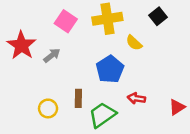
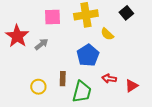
pink square: (66, 21) -> (53, 17), turned -36
red triangle: (177, 107) -> (131, 86), moved
green trapezoid: (102, 115) -> (82, 92), turned 140

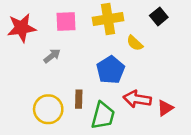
red star: (17, 36) -> (22, 28), moved, turned 30
red arrow: (109, 79) -> (137, 99), size x1.5
yellow circle: (38, 87) -> (48, 109), size x1.5

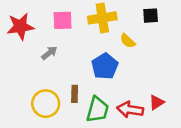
black square: (159, 16) -> (151, 16), turned 35
red arrow: (137, 99) -> (130, 110), moved

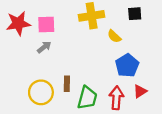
pink square: (63, 20) -> (46, 24), moved
blue pentagon: (105, 66) -> (127, 65), moved
red arrow: (130, 110) -> (116, 98), turned 85

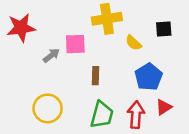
black square: (135, 14) -> (164, 29), moved
pink square: (46, 24) -> (75, 44), moved
brown rectangle: (67, 84) -> (96, 76), moved

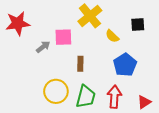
yellow cross: (107, 19) -> (90, 16), turned -30
red triangle: (164, 107) -> (144, 102), moved
yellow circle: (48, 108) -> (56, 91), moved

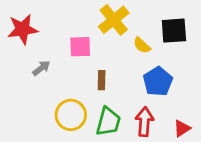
black square: (138, 24) -> (174, 31), size x1.5
gray arrow: (43, 47) -> (41, 68), moved

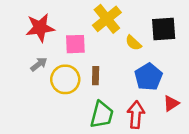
red star: (23, 29) -> (40, 28), moved
yellow circle: (71, 115) -> (65, 79), moved
red triangle: (182, 128) -> (171, 103), moved

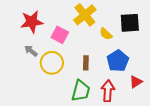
pink square: (75, 44) -> (60, 35), turned 30
gray arrow: (39, 64) -> (31, 51), turned -104
brown rectangle: (96, 76) -> (86, 63), moved

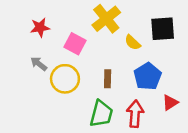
red star: (32, 22) -> (40, 27), size x0.7

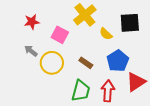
brown rectangle: (108, 79) -> (86, 63), turned -56
red triangle: (170, 103) -> (136, 82), size x1.5

